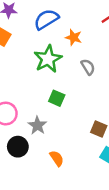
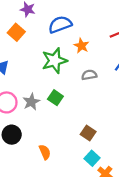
gray semicircle: (88, 67) -> (89, 75), turned -80
gray star: (37, 125) -> (31, 102), moved

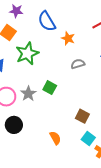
blue semicircle: (60, 24) -> (47, 21), turned -95
green star: (54, 61) -> (27, 53), moved
orange semicircle: (45, 152) -> (55, 138), moved

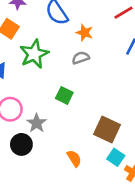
gray semicircle: (78, 64) -> (81, 58), moved
gray star: (28, 94) -> (37, 123), moved
brown square: (82, 116) -> (107, 130), size x1.5

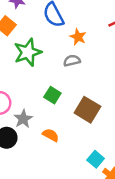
brown square: (107, 130) -> (87, 110), moved
orange semicircle: (74, 158) -> (51, 135), moved, turned -35

